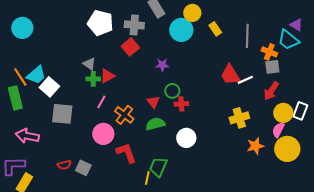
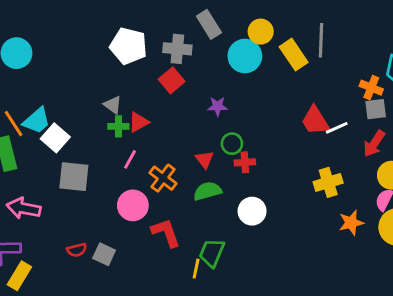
yellow rectangle: (215, 29) -> (294, 55), size x1.5
gray line: (247, 36) -> (321, 40), moved

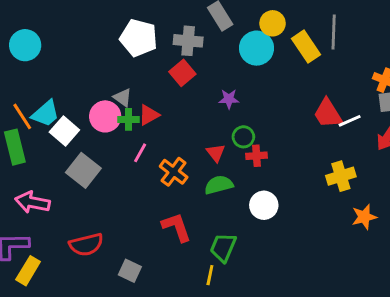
gray square: (74, 177) -> (83, 170), turned 32
pink circle: (133, 205) -> (105, 116), moved
red semicircle: (77, 250) -> (86, 245), size x1.6
gray square: (104, 254) -> (130, 271), moved
yellow line: (196, 269) -> (210, 275), moved

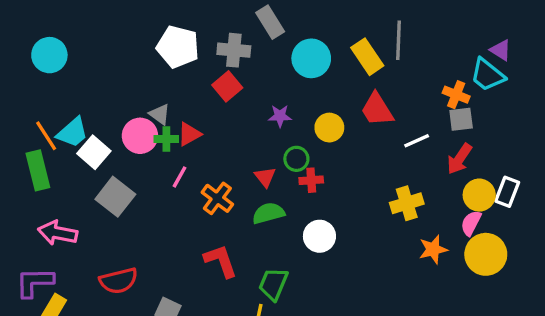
yellow circle: (273, 23) -> (329, 128), moved
red trapezoid: (328, 114) -> (377, 109), moved

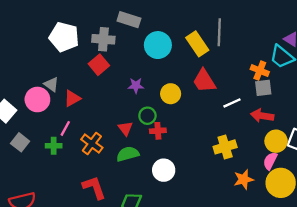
gray rectangle: (270, 22) -> (129, 20), turned -40
green cross: (166, 139) -> (54, 146), moved
red arrow: (459, 159) -> (262, 116), turned 65
gray square: (115, 197) -> (20, 142), size x0.7

